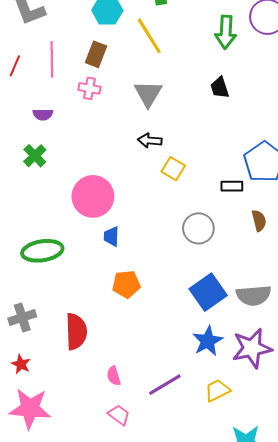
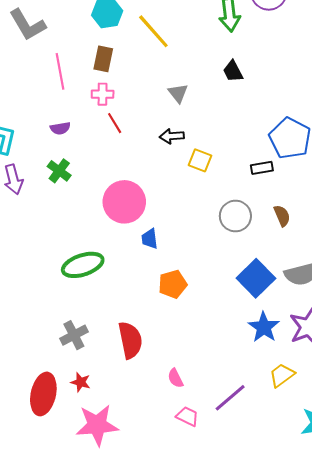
red line: (15, 66) -> (115, 123), moved, turned -45
gray triangle: (148, 94) -> (178, 93), moved, size x0.7
brown semicircle: (259, 221) -> (282, 216), moved
purple line: (165, 385) -> (230, 398), moved

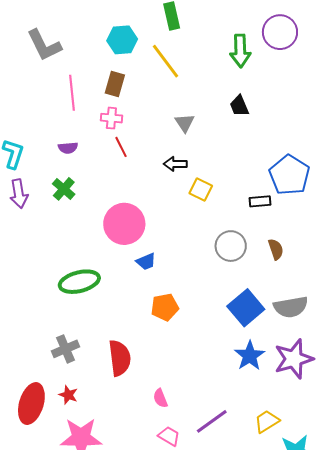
blue trapezoid: (150, 239) -> (146, 261), turned -110
yellow trapezoid: (282, 375) -> (267, 421), moved

